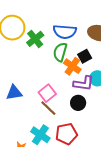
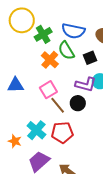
green semicircle: (60, 52) -> (66, 51), turned -54
orange cross: (72, 66) -> (50, 60), moved
brown line: (48, 108) -> (58, 105), moved

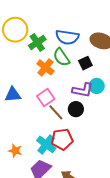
cyan cross: (36, 130) -> (46, 144), moved

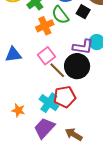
black square: (85, 63) -> (83, 12), moved, turned -32
orange cross: (45, 67) -> (45, 26), turned 30
black circle: (76, 109) -> (77, 66), size x1.6

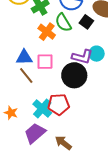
orange cross: (45, 26) -> (47, 32), turned -36
blue triangle: (13, 55) -> (24, 57), moved
pink square: (46, 56) -> (45, 62), turned 30
brown line: (57, 70) -> (26, 76), moved

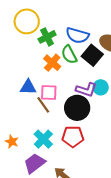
black square: (86, 22) -> (92, 55), size x1.5
brown line: (26, 76) -> (43, 105), moved
red pentagon: (59, 104) -> (73, 137), moved

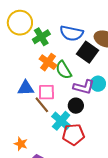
green semicircle: (69, 55) -> (64, 70), moved
black circle: (77, 108) -> (76, 106), size x0.6
cyan cross: (43, 139) -> (61, 121), moved
orange star: (12, 142) -> (21, 144), moved

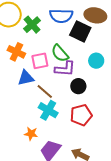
orange cross: (48, 62) -> (16, 52), moved
purple L-shape: (84, 87) -> (65, 69), moved
pink square: (46, 92) -> (40, 61), moved
cyan cross: (61, 121) -> (48, 110), moved

